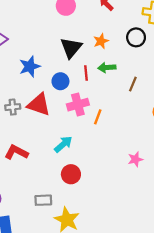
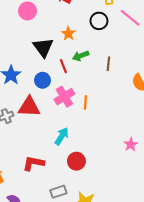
red L-shape: (16, 152) -> (33, 163), moved
pink star: (135, 159) -> (131, 144), moved

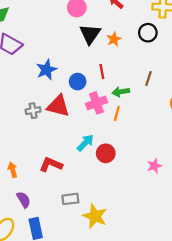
black triangle: (43, 47) -> (90, 34), moved
green arrow: (81, 56) -> (121, 92), moved
red circle: (76, 161) -> (106, 153), moved

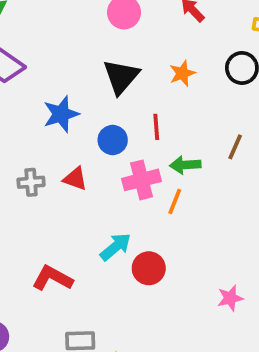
black triangle: (90, 34) -> (121, 77), moved
red triangle: (58, 106) -> (75, 179), size x0.6

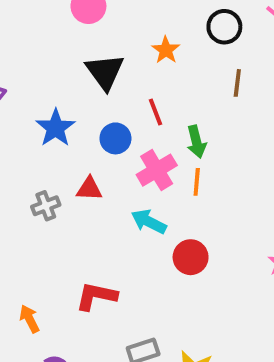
brown line: (235, 147) -> (237, 83), moved
green arrow: (185, 165) -> (196, 142), turned -84
cyan arrow: (116, 247) -> (149, 222), moved, turned -96

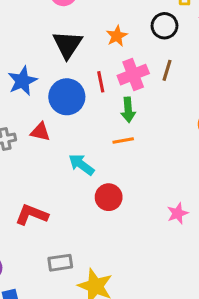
blue circle: (115, 138) -> (67, 97), size x1.5
pink cross: (157, 170) -> (133, 75), moved
orange line: (197, 182) -> (123, 140), turned 65

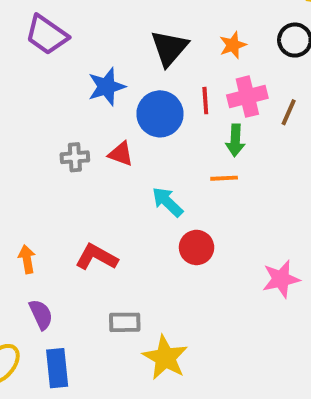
brown line: (167, 70) -> (289, 112), moved
pink star: (178, 213) -> (281, 279), size x1.4

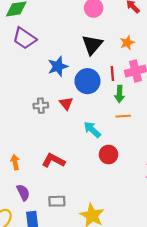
green arrow: (235, 140) -> (120, 94), moved
red triangle: (121, 154) -> (66, 103), turned 32
gray rectangle: (125, 322) -> (57, 201), moved

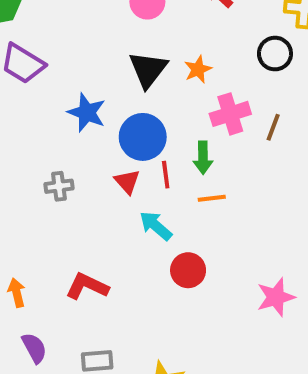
orange star: (127, 43) -> (198, 69), moved
blue star: (58, 66) -> (87, 113), turned -30
red line: (112, 73) -> (166, 175), moved
red triangle: (66, 103) -> (127, 182), moved

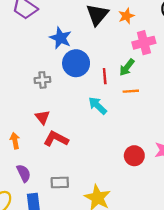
blue circle: (143, 137) -> (76, 63), moved
green arrow: (203, 158) -> (127, 67), turned 36
red triangle: (127, 182) -> (42, 117), moved
red circle: (188, 270) -> (134, 156), moved

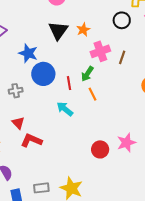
orange line: (131, 91) -> (92, 94), turned 72
gray rectangle: (60, 182) -> (41, 188), moved

